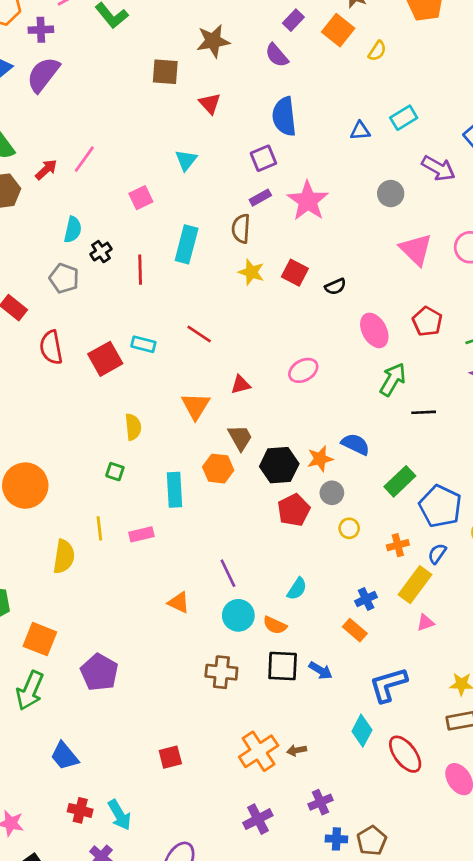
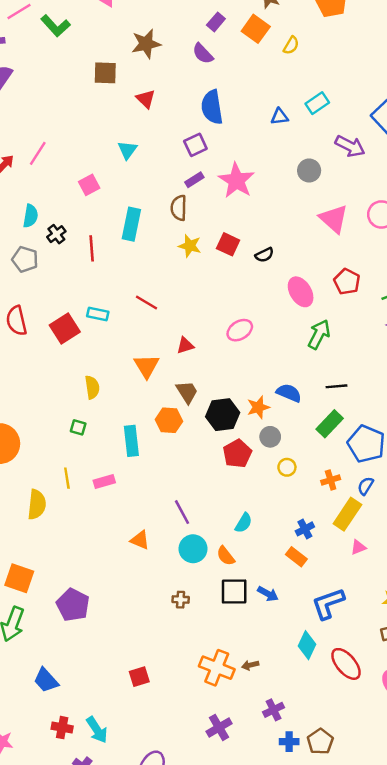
black line: (424, 412) -> (337, 386), moved
orange semicircle: (275, 625) -> (226, 556), turned 30
brown cross: (221, 672) -> (181, 600), size x0.6
orange cross: (259, 751) -> (217, 668), turned -32

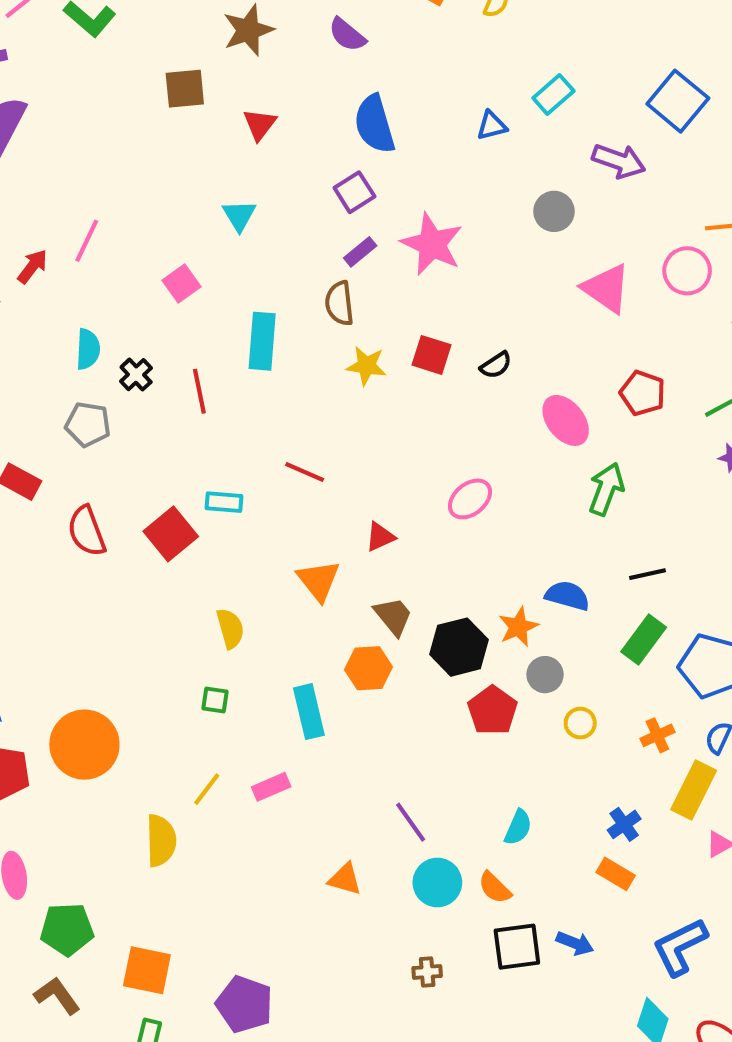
red triangle: (146, 99) -> (260, 124), turned 30
yellow line: (67, 478) -> (207, 789), turned 54

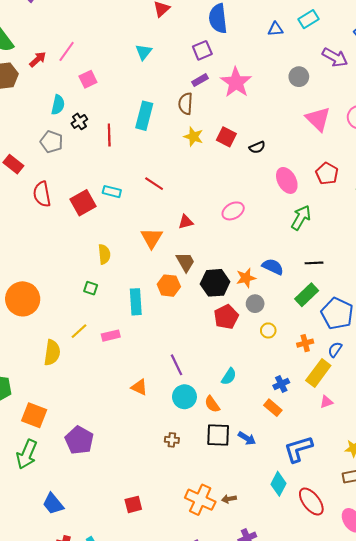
pink square: (182, 284) -> (88, 79), moved

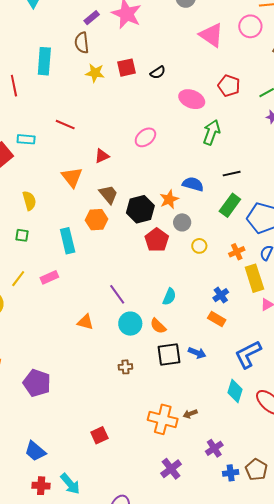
red square: (226, 137) -> (127, 68), turned -30
pink ellipse: (287, 180) -> (192, 99), turned -30
yellow rectangle: (318, 373) -> (254, 278), turned -44
blue trapezoid: (53, 504) -> (35, 451), moved

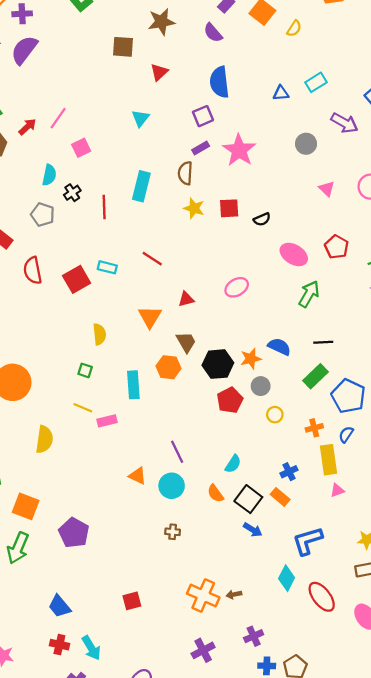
pink triangle: (211, 35) -> (327, 189), size x0.6
yellow line: (18, 279) -> (83, 408), moved, turned 66
cyan circle: (130, 324) -> (172, 486), moved
black square: (169, 355) -> (248, 499), moved, turned 35

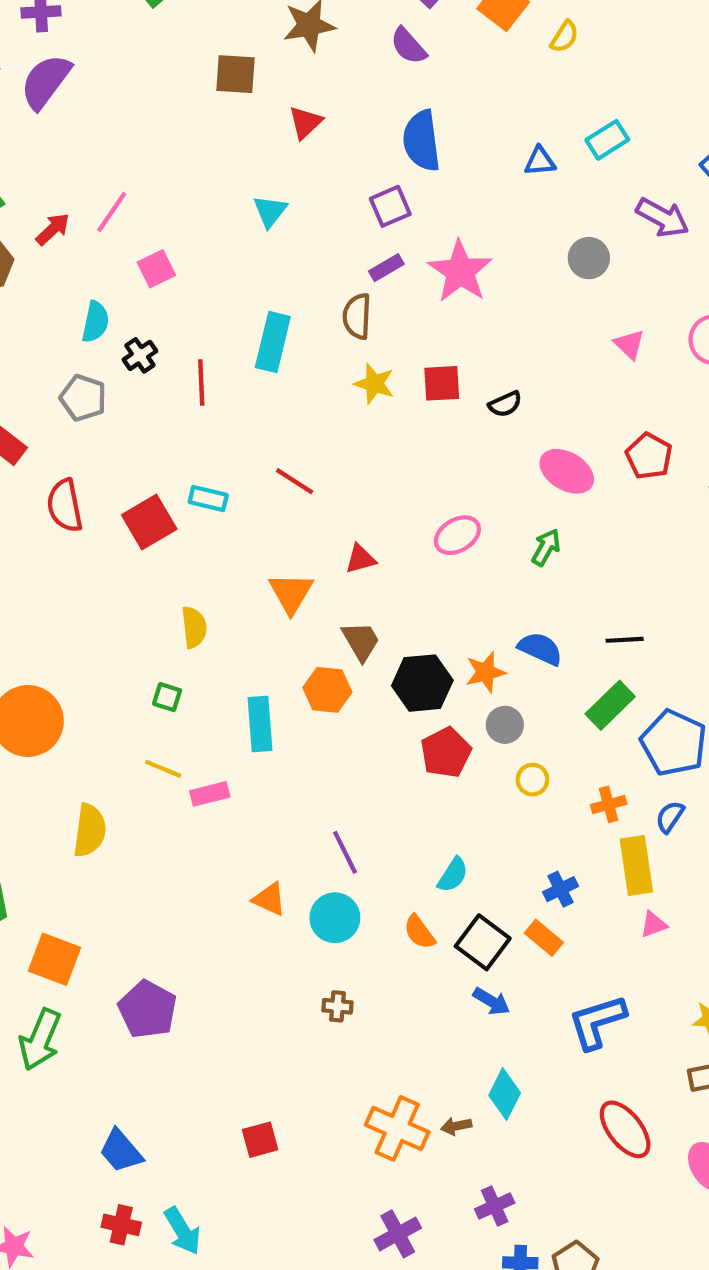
green arrow: (309, 294) -> (546, 547), moved, size x0.7
cyan diamond: (287, 578) -> (505, 1094), moved

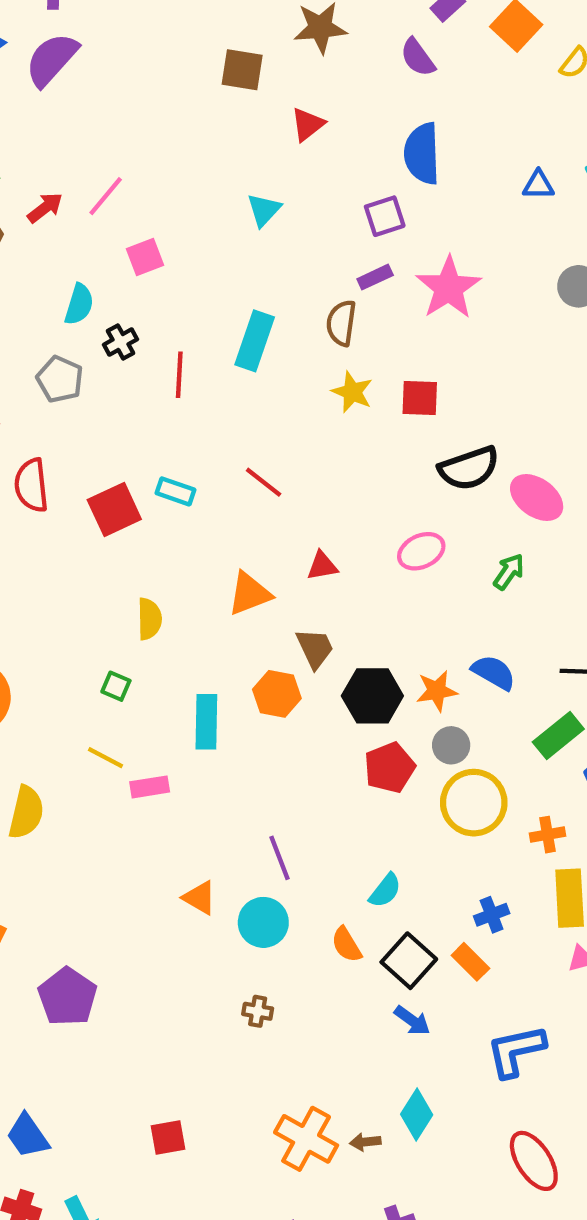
black semicircle: (505, 404) -> (469, 468), moved, size x1.8
orange triangle: (291, 593) -> (250, 594), turned 33
yellow circle: (533, 780) -> (474, 803), size x2.0

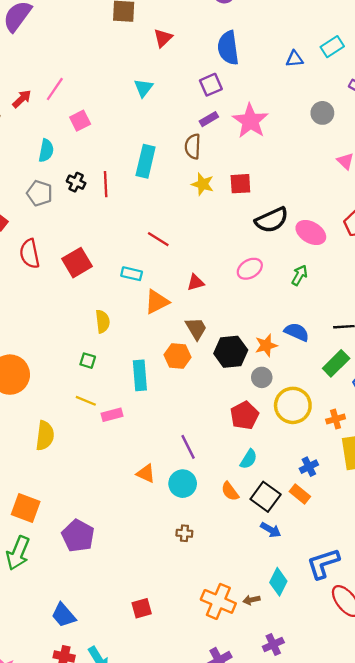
black cross: (121, 342) -> (76, 182), moved, turned -30
cyan rectangle: (176, 491) -> (132, 274), moved
gray circle: (451, 745) -> (262, 377), moved
red pentagon: (390, 768) -> (244, 415), moved
blue L-shape: (516, 1051) -> (323, 563), moved

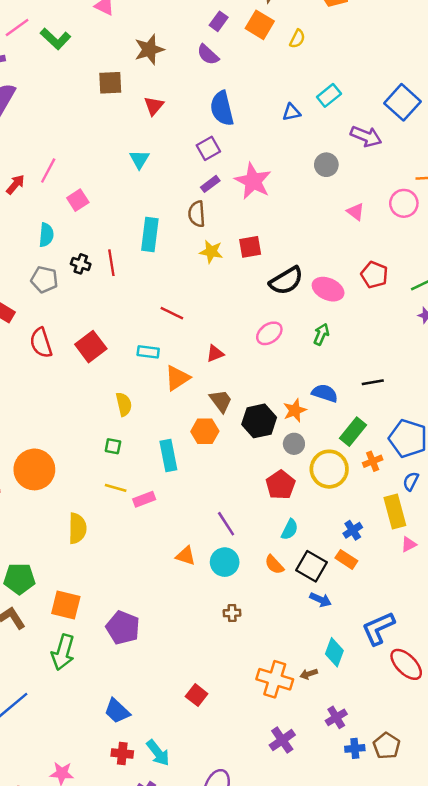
green rectangle: (336, 363) -> (353, 432), moved
orange cross: (336, 419) -> (373, 461), moved
red square: (142, 608) -> (197, 695), turned -30

